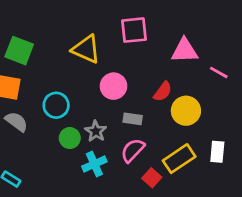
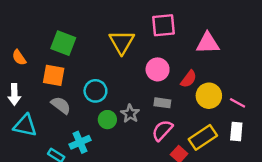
yellow triangle: (86, 49) -> (122, 42), turned 36
pink line: (219, 72) -> (238, 103), moved
pink circle: (113, 86) -> (158, 69), moved
cyan cross: (94, 164) -> (80, 142), moved

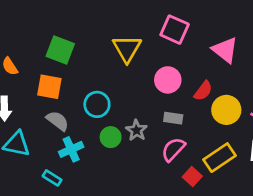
pink square: (164, 25) -> (175, 30), turned 30
pink triangle: (208, 43) -> (225, 50), turned 40
cyan cross: (80, 142) -> (71, 149), moved

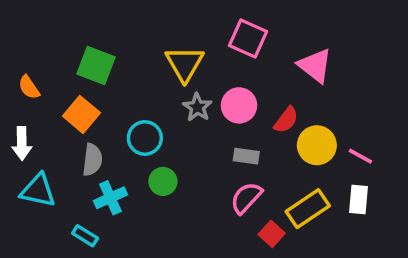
orange square: (49, 87) -> (81, 114), turned 30
gray semicircle: (58, 121) -> (92, 160), turned 60
gray star: (136, 130) -> (197, 107), moved

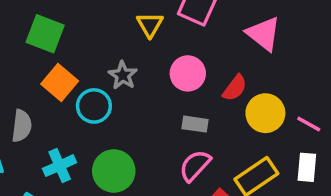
yellow triangle: (185, 64) -> (150, 25), moved, size x0.7
gray star: (197, 107) -> (123, 75), moved
orange square: (81, 114) -> (60, 82), moved
gray semicircle: (92, 160) -> (22, 126), moved
green circle: (163, 181) -> (114, 171), moved, size x1.5

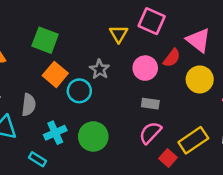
red semicircle: (235, 88) -> (172, 58), moved
yellow circle: (265, 113) -> (200, 79), moved

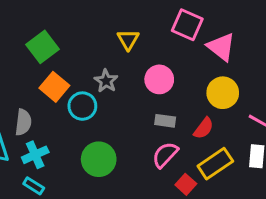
pink square: (152, 21) -> (187, 25), moved
green square: (45, 40) -> (43, 47), turned 32
red semicircle: (172, 58) -> (204, 128), moved
cyan cross: (55, 133) -> (35, 155), moved

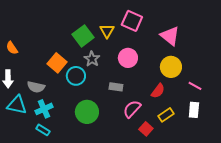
pink square: (187, 25) -> (132, 21), moved
green square: (43, 47) -> (83, 36), moved
gray rectangle: (165, 121) -> (116, 87), moved
gray semicircle: (23, 122) -> (36, 87), turned 96
yellow rectangle: (215, 164) -> (166, 115), size x0.7

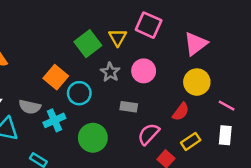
pink triangle: (170, 36) -> (196, 44), turned 45
gray star: (92, 59) -> (110, 72), moved
cyan cross: (44, 109) -> (54, 120), moved

